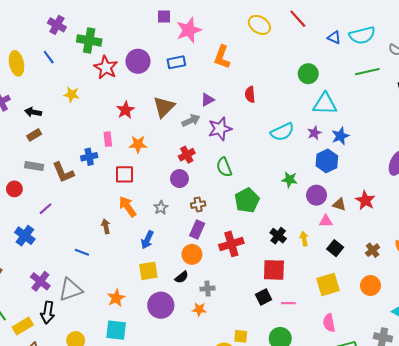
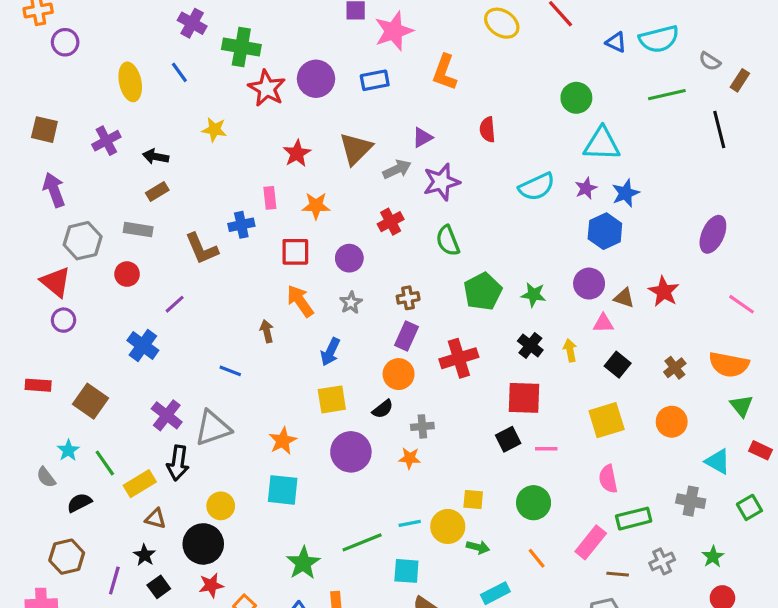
gray rectangle: (34, 166) -> (138, 230), moved
purple circle: (179, 179) -> (349, 258), moved
green star: (290, 180) -> (534, 295), moved

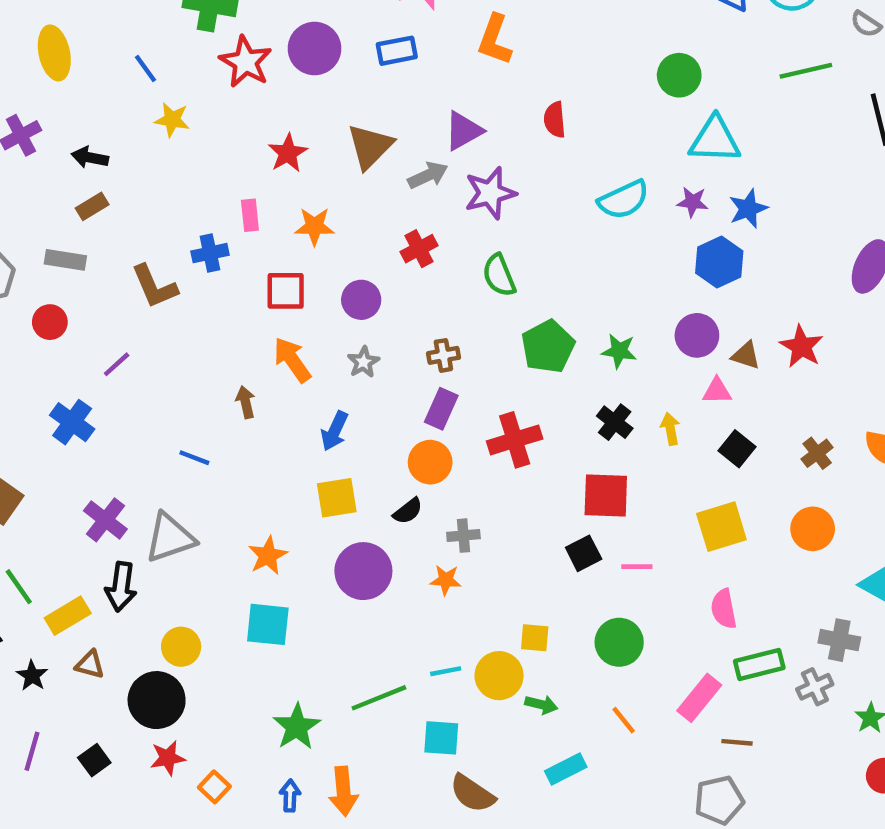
blue line: (179, 72) -> (145, 69), moved
purple triangle: (422, 137) -> (463, 131), size x1.4
purple star: (586, 188) -> (693, 202), turned 30
black star: (144, 555) -> (32, 676), moved
gray cross: (662, 561) -> (815, 687), moved

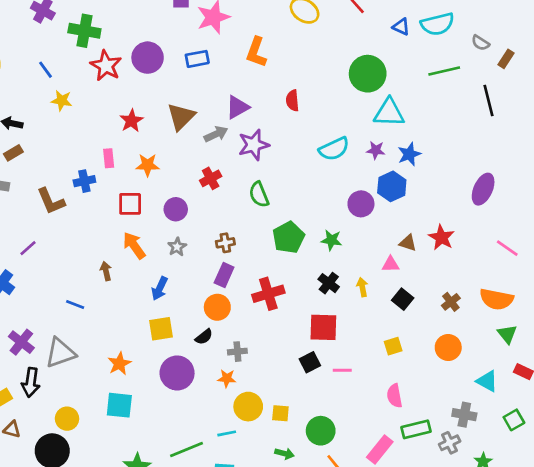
green circle: (679, 75) -> (368, 74), size x1.4
purple circle: (697, 335) -> (361, 204), moved
yellow square: (721, 527) -> (393, 346), size x0.6
green circle: (619, 642) -> (321, 431), moved
yellow circle: (499, 676) -> (248, 407), moved

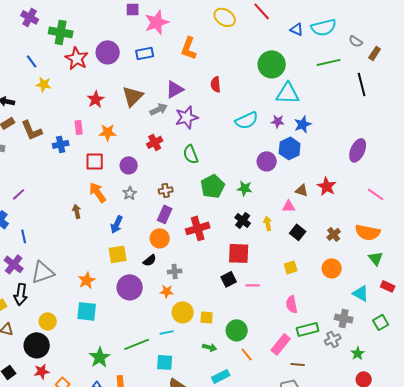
brown L-shape: (51, 201) -> (32, 130), moved
blue line: (75, 305) -> (24, 236), moved, turned 56

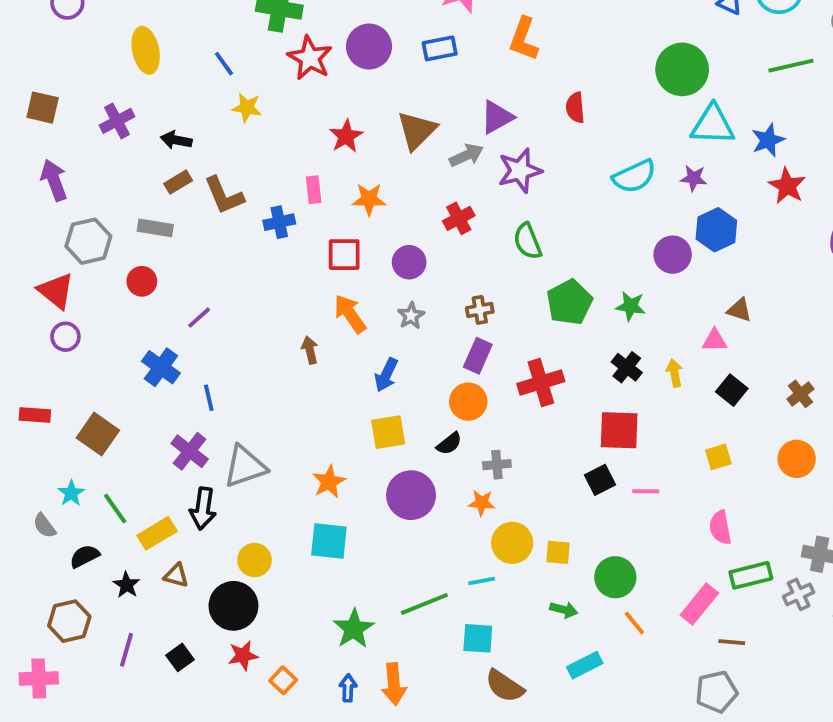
blue star: (303, 124) -> (768, 140), moved
red star: (327, 186) -> (787, 186), moved

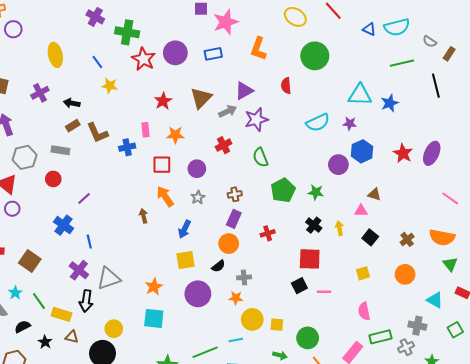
green circle: (682, 69) -> (315, 56), moved
red star: (787, 186) -> (403, 153), moved
red cross: (541, 382) -> (268, 233), size x0.6
yellow rectangle: (157, 533) -> (61, 314), turned 48

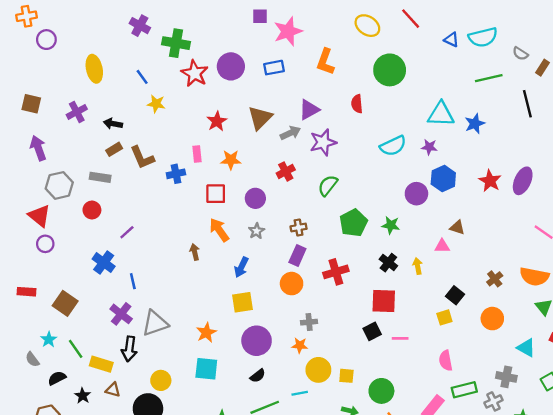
green semicircle: (260, 157) -> (328, 185), turned 60
red cross: (268, 233) -> (336, 272), size x1.5
black square: (370, 237) -> (455, 295), moved
black semicircle: (218, 266) -> (258, 376), moved

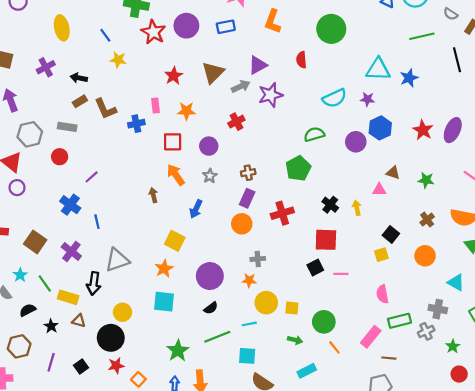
green semicircle: (328, 185) -> (314, 134), moved, turned 36
green star: (391, 225) -> (426, 180), moved
yellow square: (243, 302) -> (175, 241), moved, turned 36
purple cross: (121, 314) -> (71, 252), moved

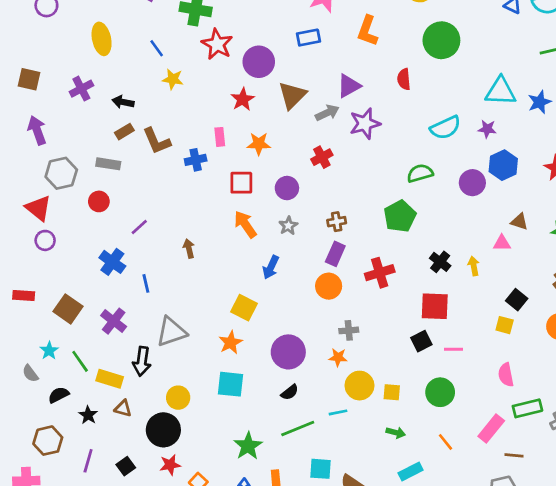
purple circle: (186, 26) -> (259, 62), moved
brown arrow: (153, 195) -> (189, 248), moved
yellow square: (381, 255) -> (505, 325), turned 32
green circle: (324, 322) -> (440, 392), moved
cyan square: (247, 356) -> (321, 469), moved

